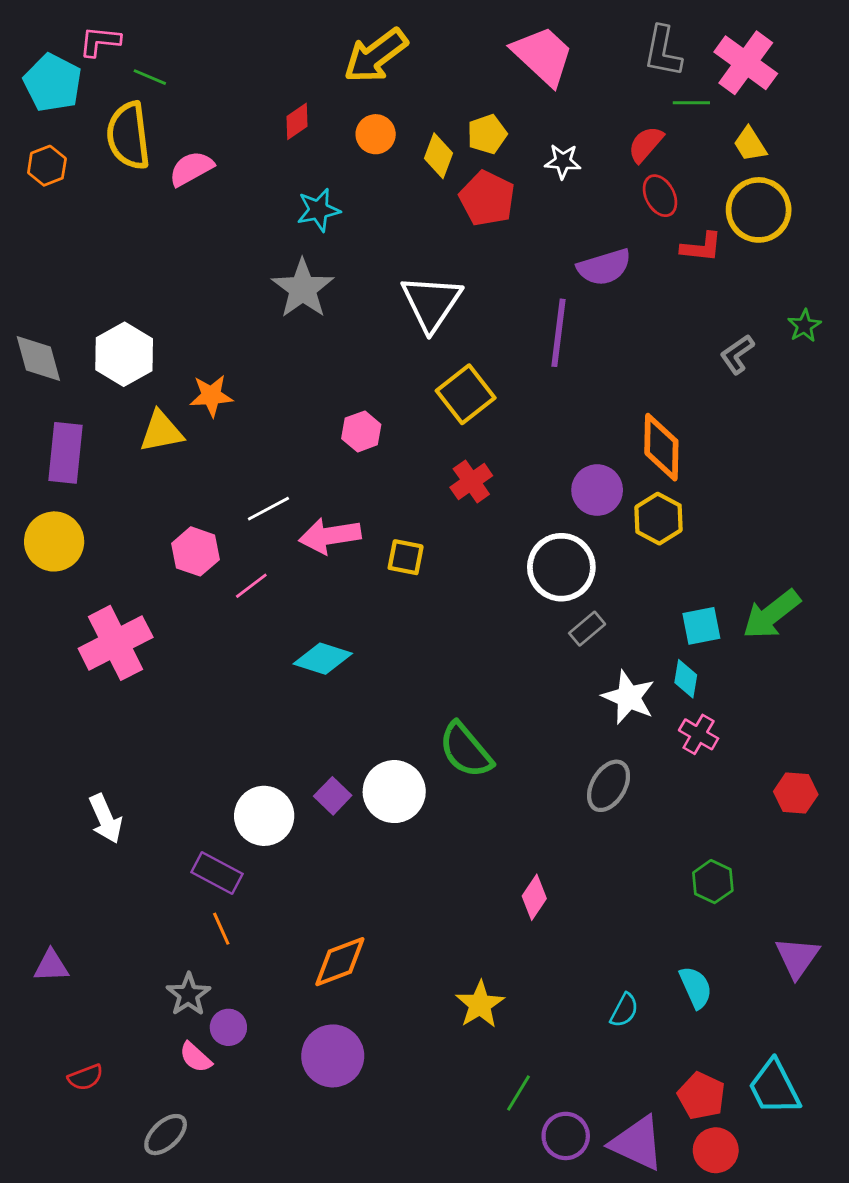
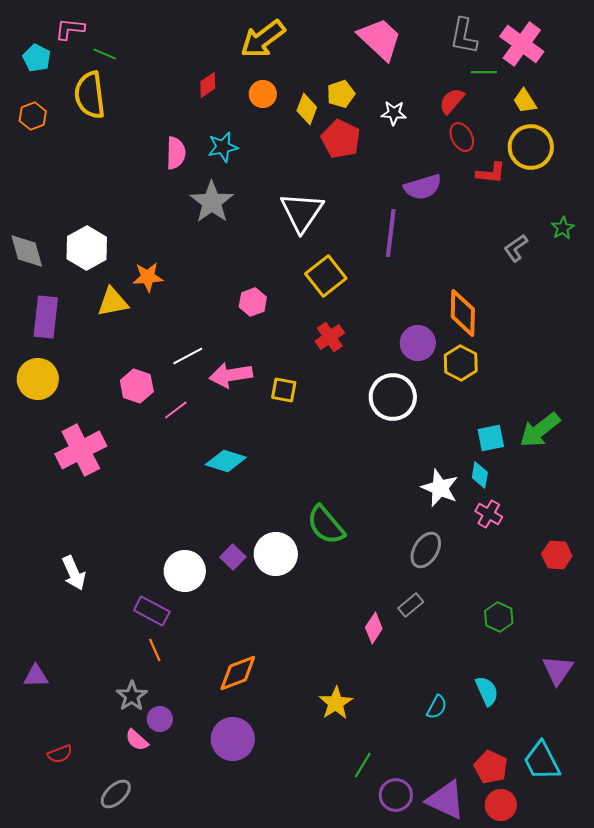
cyan pentagon: (53, 83) -> (37, 58), size x0.7
pink semicircle: (191, 169) -> (176, 153), moved, turned 120
gray rectangle: (587, 629) -> (411, 605), moved

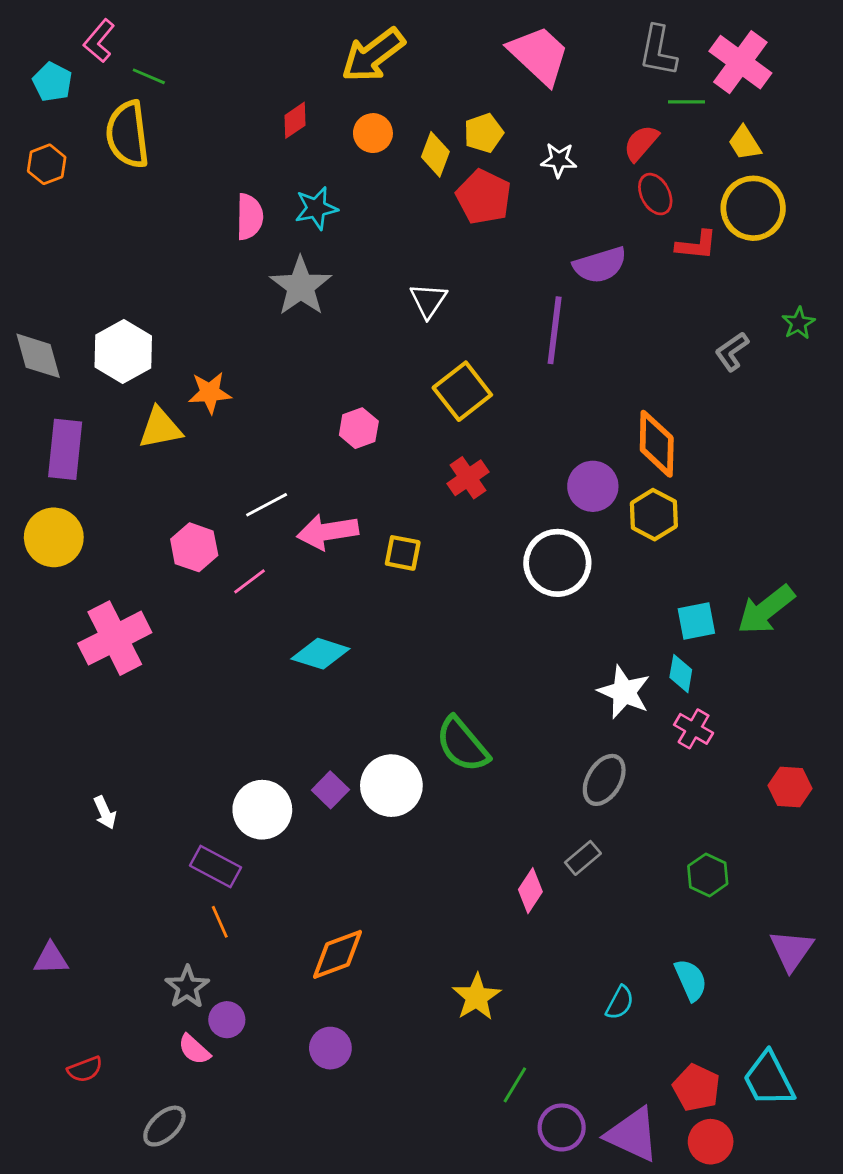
pink L-shape: (70, 29) -> (99, 41), turned -56
white triangle: (302, 212) -> (428, 300), size x0.6
white arrow: (74, 573) -> (105, 813), size x0.7
purple circle: (233, 739) -> (330, 1048), size x0.7

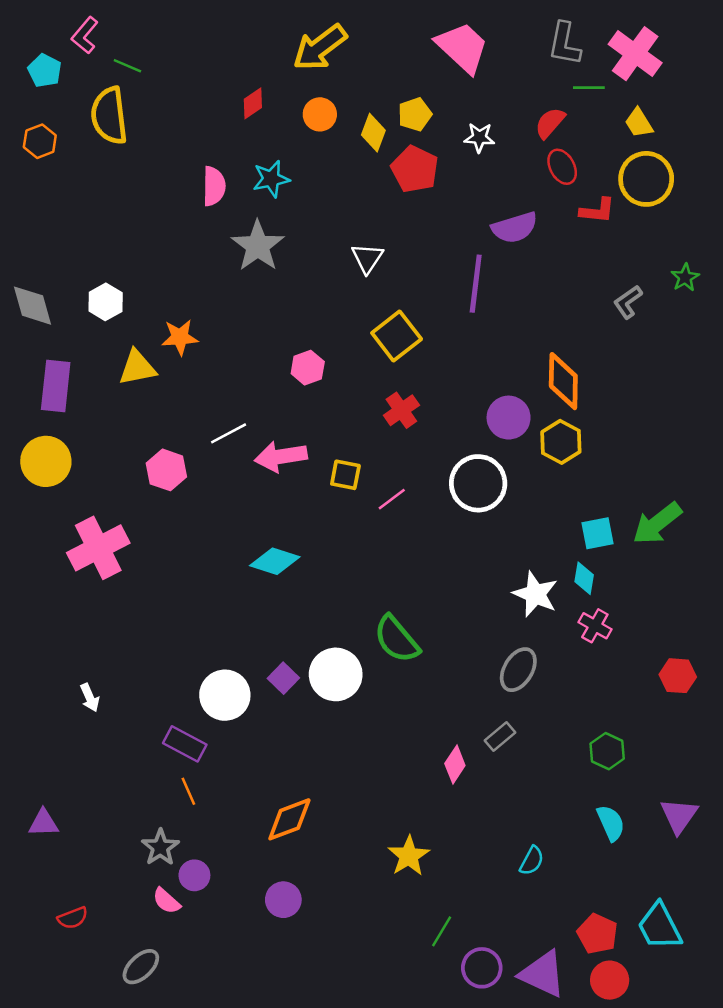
white hexagon: (123, 352) -> (106, 302), size x0.7
pink line: (250, 581) -> (392, 499), moved
cyan semicircle: (691, 980) -> (611, 823), moved

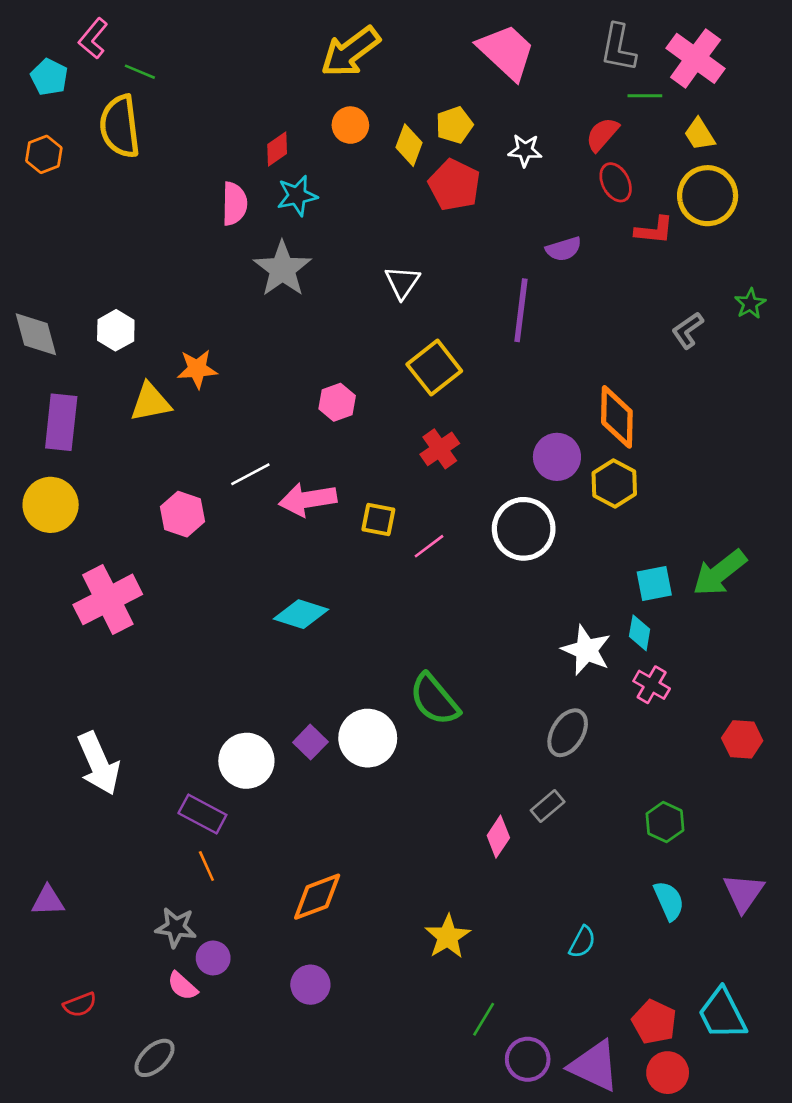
red diamond: (253, 103) -> (277, 149), moved
purple semicircle: (515, 228) -> (564, 249), size x0.7
white arrow: (90, 698) -> (99, 763), size x2.0
gray star: (160, 847) -> (176, 927), turned -30

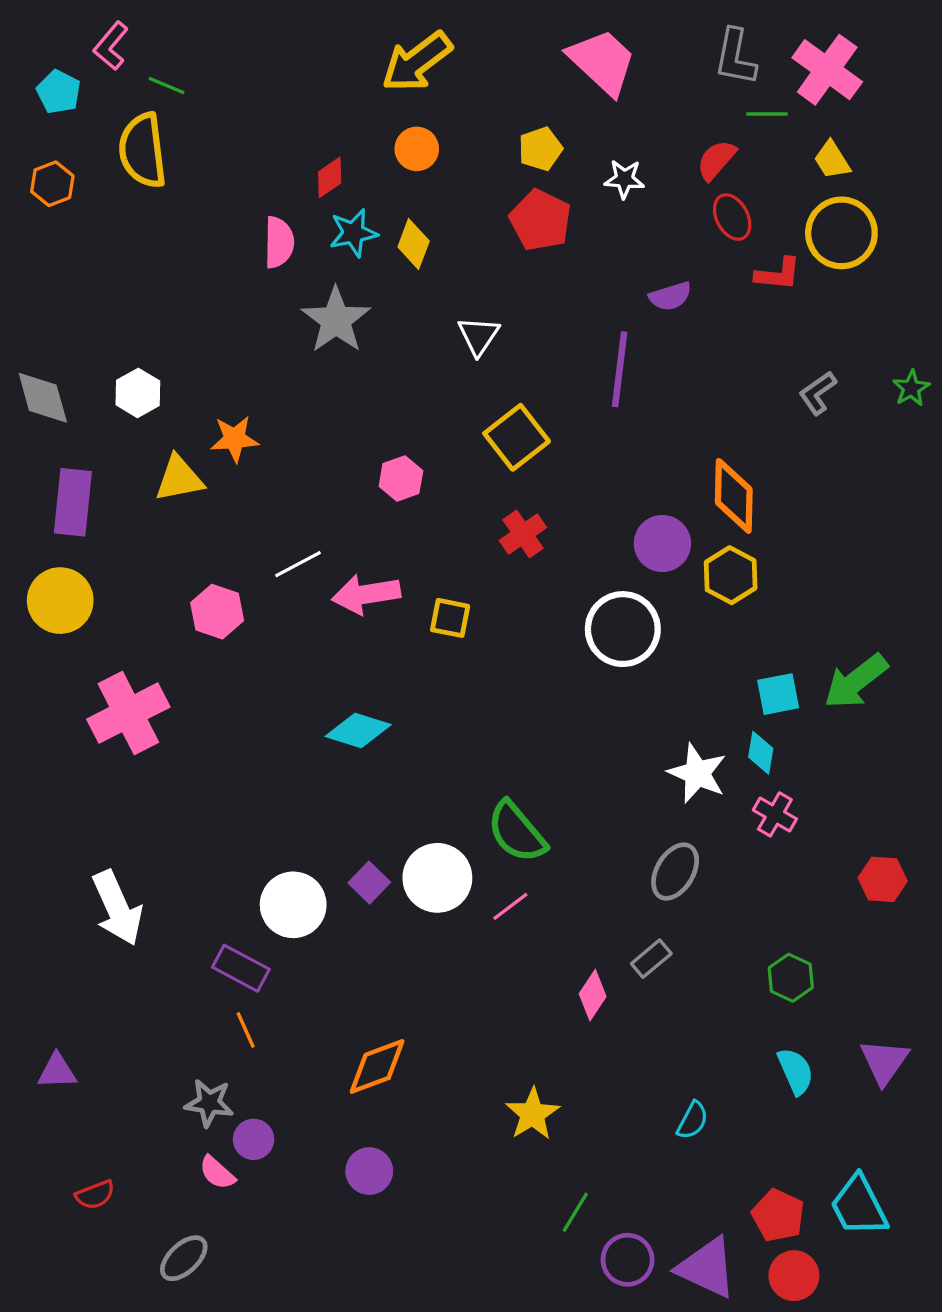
yellow diamond: (409, 145) -> (414, 244), moved
green star: (750, 304) -> (911, 388), moved
pink line: (429, 546) -> (510, 906), moved

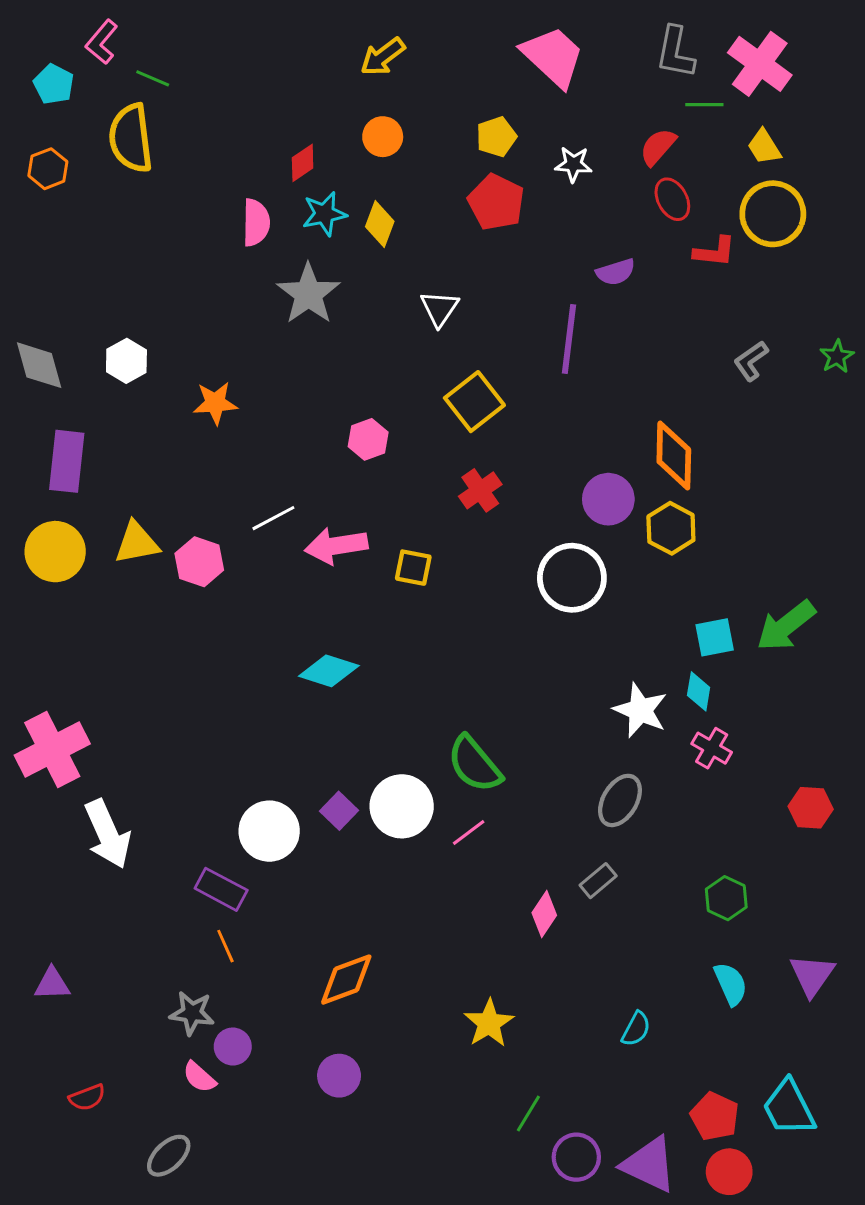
yellow arrow: (417, 62) -> (383, 57), size x0.7
yellow triangle: (179, 479) -> (137, 543), moved
pink cross: (128, 713) -> (52, 750), moved

